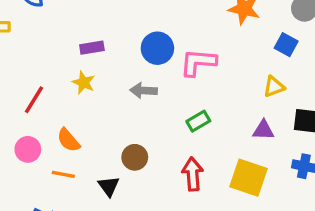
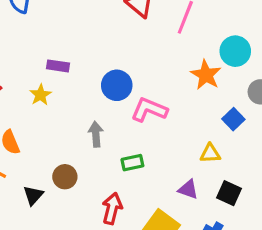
gray arrow: (143, 91) -> (96, 134), moved, turned 65

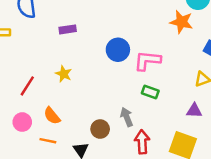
purple rectangle: (58, 66) -> (68, 29), moved
gray arrow: (96, 134) -> (127, 117), moved
green rectangle: (132, 163) -> (150, 92), moved, turned 49

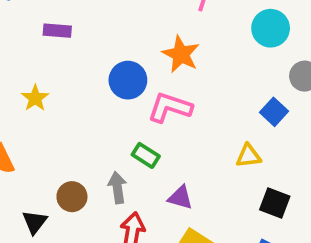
orange star: (181, 22) -> (181, 54), moved
green rectangle: (150, 92) -> (146, 155), moved
purple triangle: (194, 111) -> (180, 198), moved

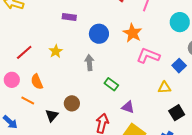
blue circle: (128, 80) -> (99, 34), moved
pink L-shape: (170, 107) -> (148, 56), moved
gray arrow: (117, 188) -> (89, 63), moved
black square: (275, 203) -> (177, 113), turned 35

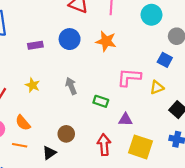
blue circle: (99, 34) -> (70, 39), moved
pink L-shape: (148, 56) -> (129, 77), moved
black triangle: (52, 115) -> (49, 153), turned 32

